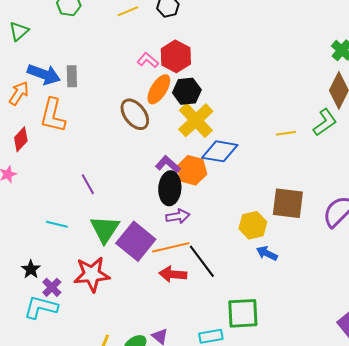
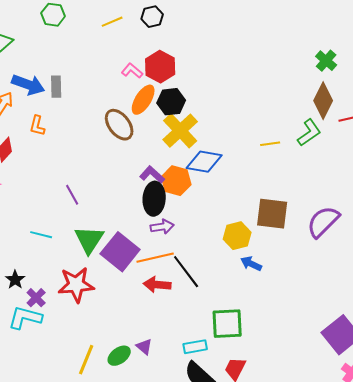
orange L-shape: (53, 115) -> (37, 126), size x0.6

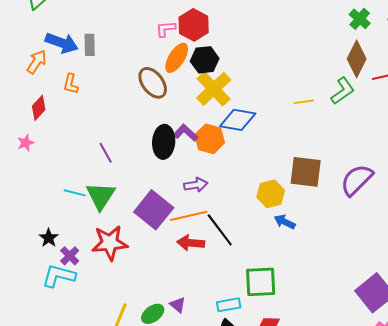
pink L-shape: (132, 71) -> (166, 29), turned -45
black ellipse: (154, 199) -> (164, 142), moved
green triangle: (89, 240) -> (101, 196), moved

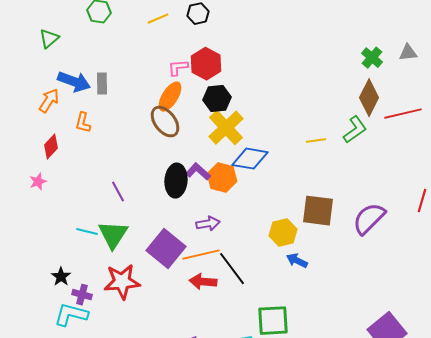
orange ellipse: (177, 58) -> (170, 97), moved
purple cross: (70, 256) -> (82, 295), turned -30

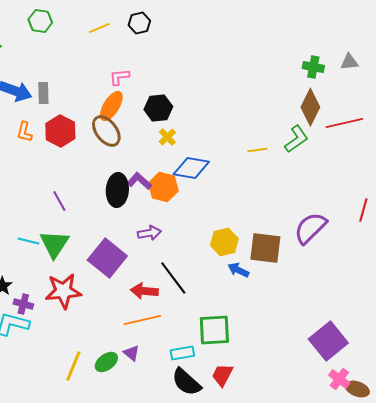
green cross: (372, 58) -> (313, 67), turned -30
red hexagon: (206, 64) -> (60, 131), moved
yellow cross: (226, 128) -> (167, 137), size x0.5
brown square: (318, 211) -> (265, 248), moved
orange line: (201, 255) -> (142, 320), moved

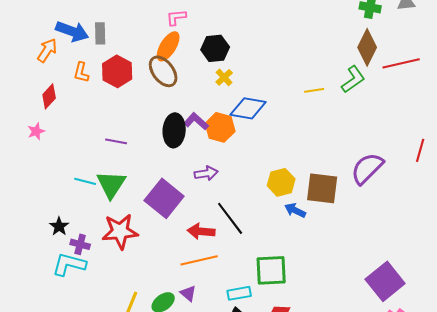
purple line: (59, 201) -> (116, 141), turned -50

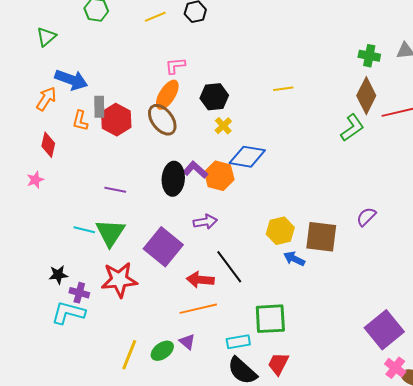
gray rectangle: (100, 33) -> (99, 107), moved
yellow line: (314, 90) -> (283, 89), moved
red diamond: (49, 96) -> (48, 145), turned -30
purple semicircle: (367, 168) -> (366, 217), size x0.6
black star: (59, 226) -> (58, 275), turned 30

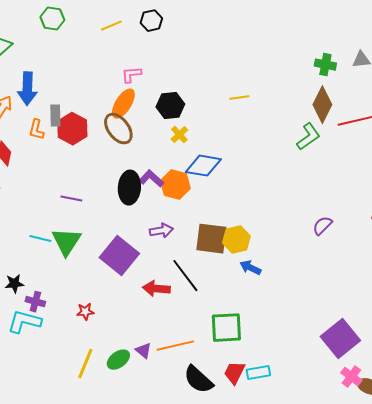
blue arrow: (71, 80) -> (27, 89), turned 72
brown square: (321, 237) -> (211, 239), moved
red star: (119, 280) -> (85, 312), moved, size x0.5
orange line: (198, 309) -> (175, 346), moved
cyan rectangle: (238, 342) -> (258, 373), moved

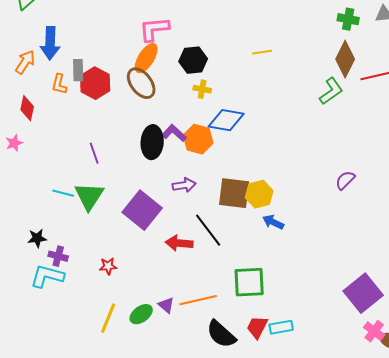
pink L-shape: (131, 75) -> (154, 29), size x1.5
yellow cross: (179, 135) -> (202, 89), turned -36
purple line: (71, 199) -> (94, 153), turned 60

